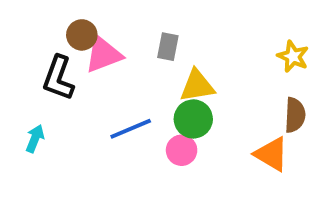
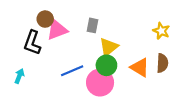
yellow triangle: (197, 86) -> (109, 47), turned -30
pink circle: (182, 150) -> (100, 82), size x1.6
orange triangle: (271, 154) -> (140, 67), moved

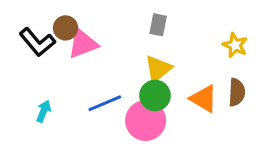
gray rectangle: (92, 25) -> (158, 25), moved
black L-shape: (32, 43) -> (37, 42), moved, turned -60
cyan arrow: (19, 76) -> (44, 111), moved

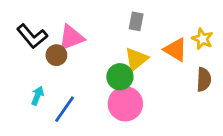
brown circle: (66, 28) -> (56, 55), moved
green circle: (155, 95) -> (120, 77), moved
orange triangle: (204, 99) -> (175, 50), moved
blue line: (105, 103) -> (65, 109), moved, turned -32

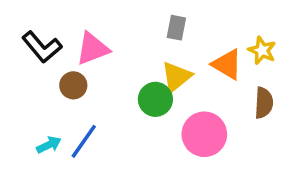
brown circle: (56, 55) -> (73, 85), moved
cyan arrow: (37, 96) -> (49, 145), moved, turned 42
pink circle: (125, 104) -> (204, 134), moved

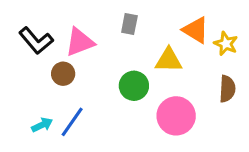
gray rectangle: (176, 28) -> (129, 24), moved
orange triangle: (227, 64) -> (196, 30), moved
yellow triangle: (176, 77) -> (169, 60), moved, turned 40

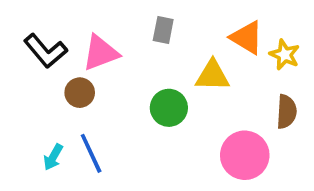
pink circle: (176, 116) -> (245, 155), moved
blue line: (72, 122) -> (91, 153), turned -60
cyan arrow: (42, 125) -> (53, 157), turned 145

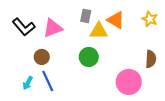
orange triangle: (247, 38) -> (116, 20), moved
yellow star: (285, 55) -> (150, 19), moved
yellow triangle: (213, 76) -> (99, 31), moved
brown circle: (80, 93) -> (42, 57), moved

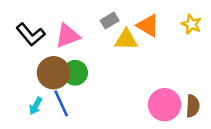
gray rectangle: (86, 16) -> (110, 20), turned 48
brown circle: (42, 57) -> (53, 73), size x1.6
green circle: (89, 57) -> (75, 73), moved
brown semicircle: (151, 59) -> (193, 106), moved

